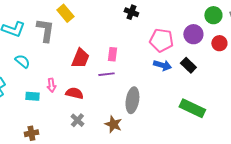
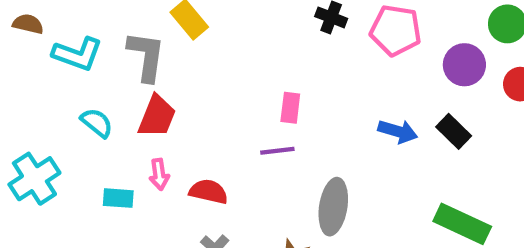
pink pentagon: (161, 40) -> (396, 30), moved
red trapezoid: (80, 58) -> (157, 116), moved

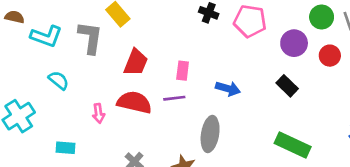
red trapezoid: (157, 116) -> (136, 62), moved
blue arrow: (398, 131) -> (228, 89), moved
red semicircle: (209, 192) -> (134, 102), moved, size x1.4
cyan rectangle: (118, 198) -> (66, 148), moved

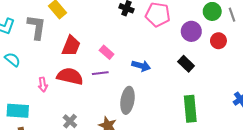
pink rectangle: (183, 71) -> (107, 52), turned -56
green rectangle: (293, 145) -> (190, 109), turned 60
cyan rectangle: (66, 148) -> (18, 111), size x1.5

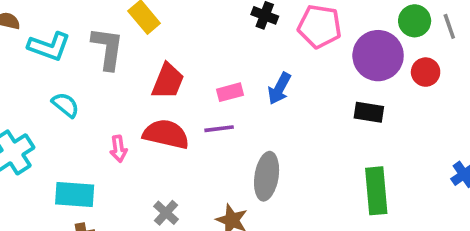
purple circle: (191, 31) -> (378, 56), size x1.4
pink rectangle: (107, 52) -> (230, 92), turned -56
black rectangle: (186, 64) -> (369, 112), turned -35
blue arrow: (141, 66) -> (279, 88), moved, turned 102

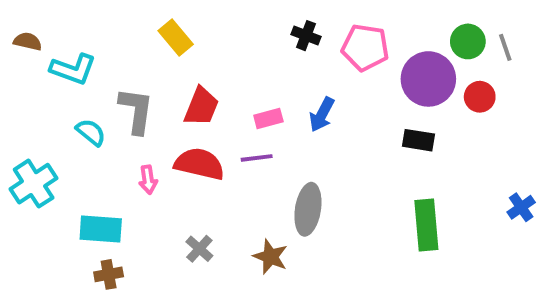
gray L-shape: (108, 48) -> (136, 111), moved

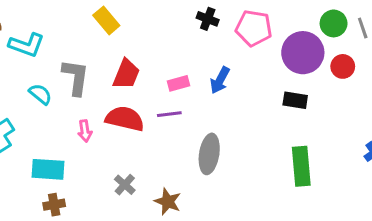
brown star: (270, 257) -> (168, 202), moved

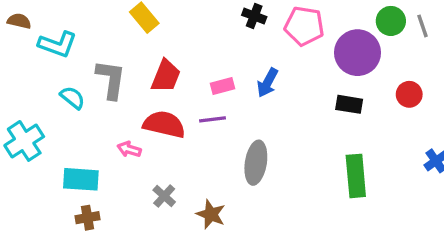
red circle: (343, 66) -> (409, 94), moved
pink arrow: (85, 131) -> (129, 149), moved, turned 115

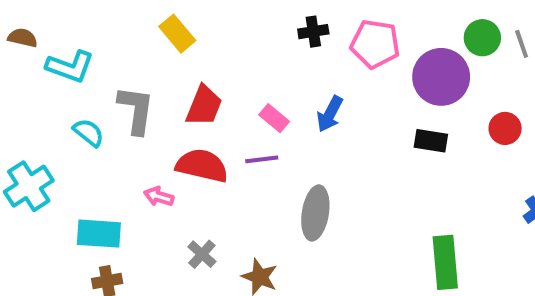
black cross: (254, 16) -> (313, 32), turned -30
pink rectangle: (223, 86) -> (274, 118), turned 55
green rectangle: (356, 176) -> (445, 262), moved

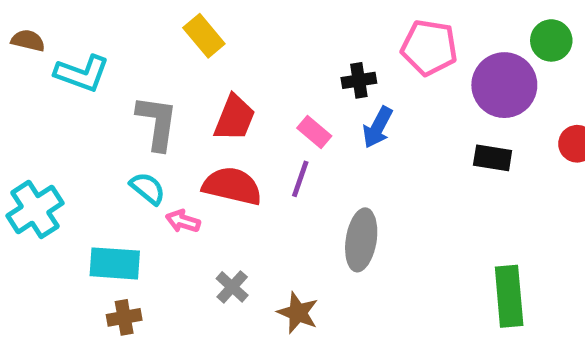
black cross: (313, 32) -> (359, 80), moved
cyan semicircle: (89, 133) -> (148, 188), moved
purple line: (262, 159) -> (300, 179), turned -64

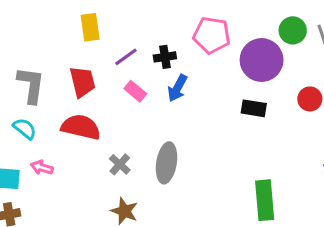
yellow rectangle: (204, 36) -> (90, 27), moved, turned 32
red trapezoid: (234, 118) -> (82, 82), turned -36
purple line: (300, 179) -> (126, 57), moved, turned 35
pink arrow: (183, 221) -> (42, 168), moved
gray cross: (232, 287) -> (120, 164), moved

